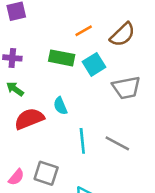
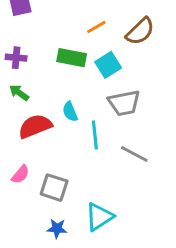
gray trapezoid: (126, 88) -> (124, 103), moved
cyan line: (82, 141) -> (95, 135), moved
pink semicircle: (16, 177) -> (20, 174), moved

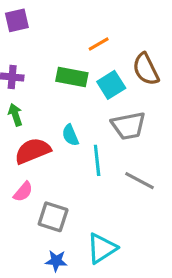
brown semicircle: (140, 31) -> (146, 69), moved, turned 108
green arrow: (19, 93) -> (15, 115), turned 36
pink semicircle: (20, 174) -> (23, 192), moved

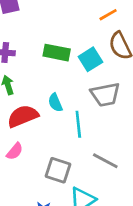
orange line: (99, 44) -> (108, 15), moved
gray line: (139, 181) -> (105, 161), moved
gray square: (53, 217) -> (58, 170), moved

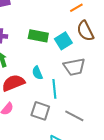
gray square: (58, 170) -> (40, 111), moved

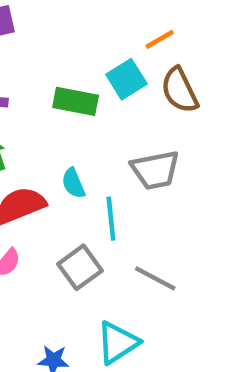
cyan square: (63, 41) -> (126, 79), moved
gray square: (40, 111) -> (80, 267), turned 36

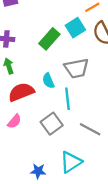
green rectangle: (76, 101) -> (49, 39), turned -60
gray trapezoid: (155, 170) -> (77, 68), moved

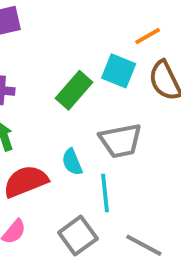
cyan square: (75, 28) -> (119, 71), turned -36

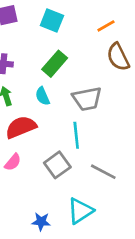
cyan square: (119, 71) -> (52, 20), moved
cyan semicircle: (72, 162) -> (42, 96), moved

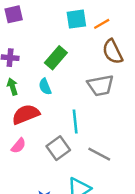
cyan square: (52, 20) -> (76, 19), moved, turned -30
gray trapezoid: (87, 99) -> (100, 85), moved

